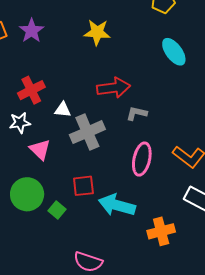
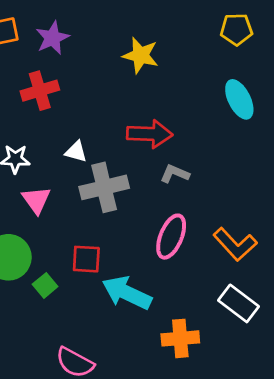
red cross: (31, 90) -> (40, 91), moved

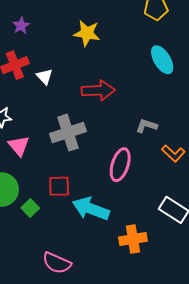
purple star: (52, 38) -> (21, 26), size x0.7
white triangle: (76, 152) -> (44, 77), moved, turned 36
gray L-shape: (175, 174) -> (147, 126), moved
orange L-shape: (235, 244) -> (173, 153), moved, size x0.7

